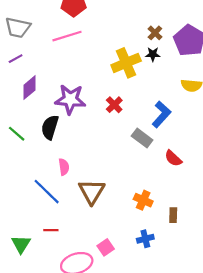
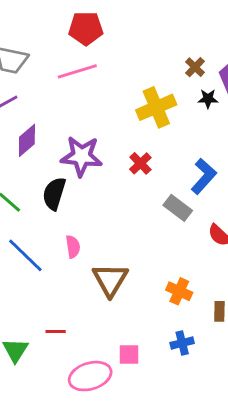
black star: (153, 54) -> (208, 99), moved
blue line: (47, 192) -> (25, 255), moved
pink square: (106, 247) -> (129, 354), turned 35

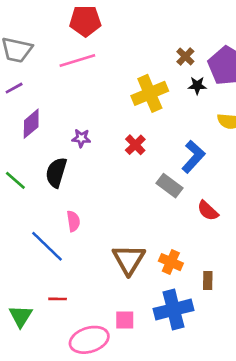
purple star: (81, 156) -> (81, 138), size x0.5
blue line: (25, 255) -> (47, 246), moved
brown triangle: (110, 280) -> (129, 259), moved
blue cross: (182, 343) -> (174, 309), size x1.8

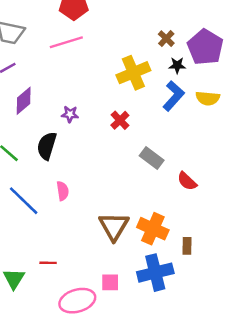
blue L-shape: (193, 157) -> (174, 96), moved
blue line: (47, 246) -> (24, 201), moved
orange cross: (171, 262) -> (153, 229), size x1.4

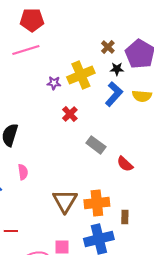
purple star: (70, 114) -> (54, 83), moved
orange cross: (153, 229) -> (97, 203), turned -30

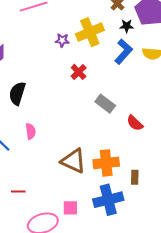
brown triangle: (65, 201) -> (73, 161), turned -36

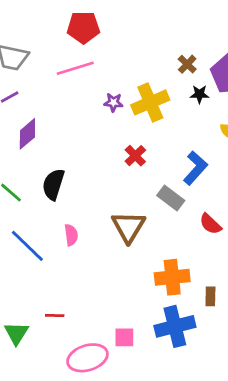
purple star: (62, 40) -> (113, 102), moved
blue L-shape: (124, 52) -> (195, 168), moved
brown triangle: (73, 161) -> (128, 227), moved, turned 36

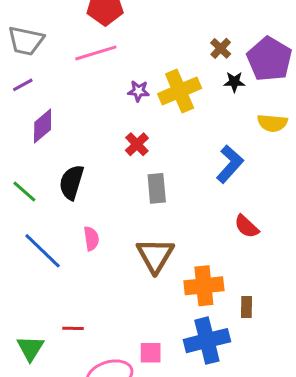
red cross: (135, 156) -> (137, 144), moved
gray rectangle: (171, 198) -> (157, 188), moved, turned 48
brown triangle: (128, 227) -> (155, 255), moved

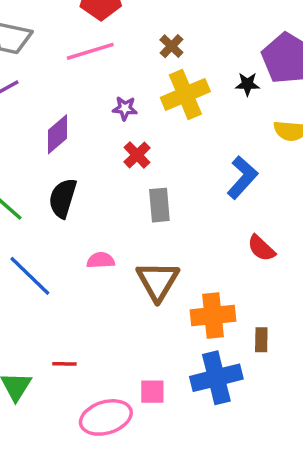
brown cross: (221, 48) -> (171, 46), moved
purple star: (138, 91) -> (125, 108), moved
purple diamond: (43, 126) -> (57, 134), moved
pink semicircle: (91, 239) -> (101, 260), moved, turned -85

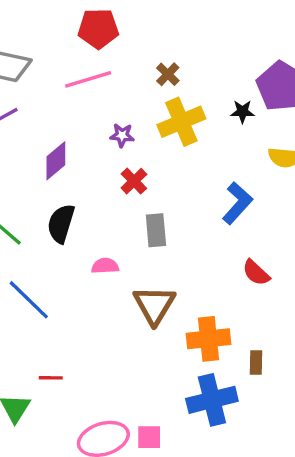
pink semicircle: (101, 260) -> (105, 266), moved
red line: (64, 364) -> (51, 378), moved
pink square: (152, 392) -> (149, 437), moved

